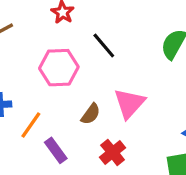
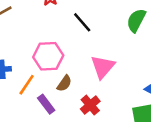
pink hexagon: (59, 68) -> (48, 56), moved
brown semicircle: (91, 114) -> (64, 83), moved

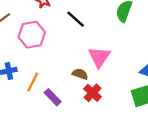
pink hexagon: (48, 56) -> (32, 35), moved
brown semicircle: (64, 83) -> (80, 74), moved, turned -98

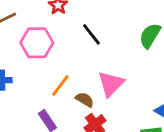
orange line: (33, 82) -> (60, 85), moved

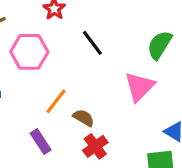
pink triangle: (111, 84) -> (139, 87), moved

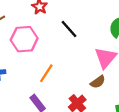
brown semicircle: (84, 118) -> (98, 82), moved, turned 119

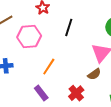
black line: (69, 29) -> (69, 27), turned 60

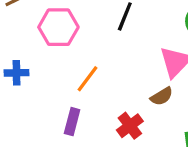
purple rectangle: (41, 93) -> (72, 122), turned 49

